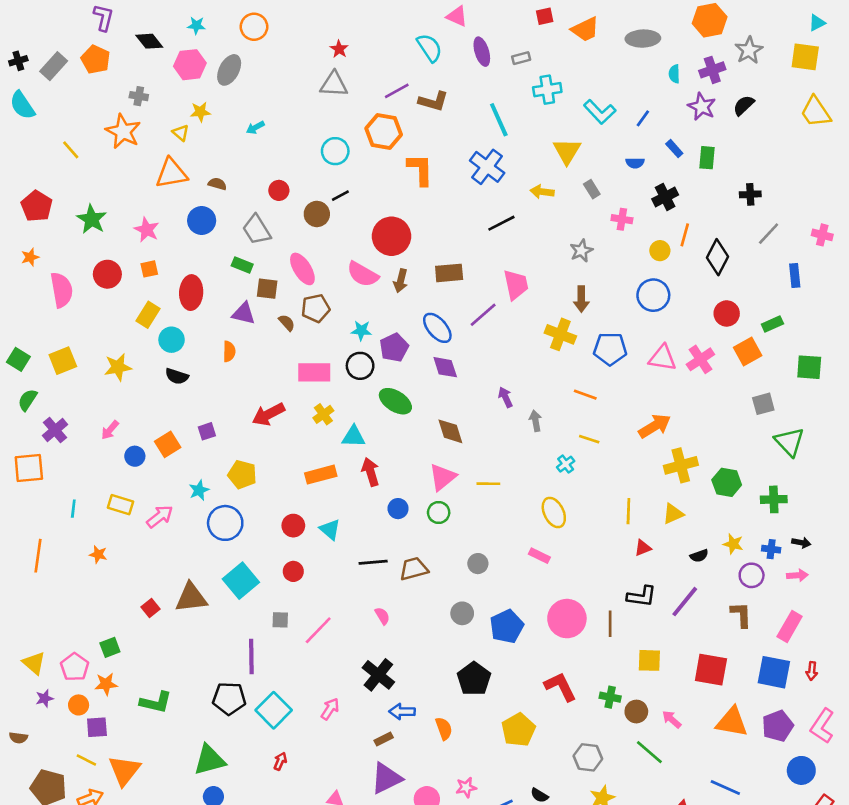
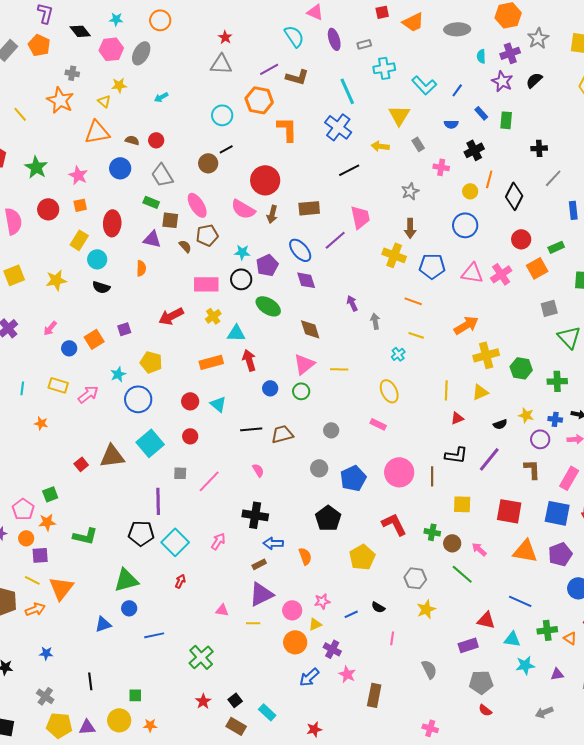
red circle: (279, 190) -> (156, 140), moved
black cross: (378, 675) -> (255, 515), turned -30

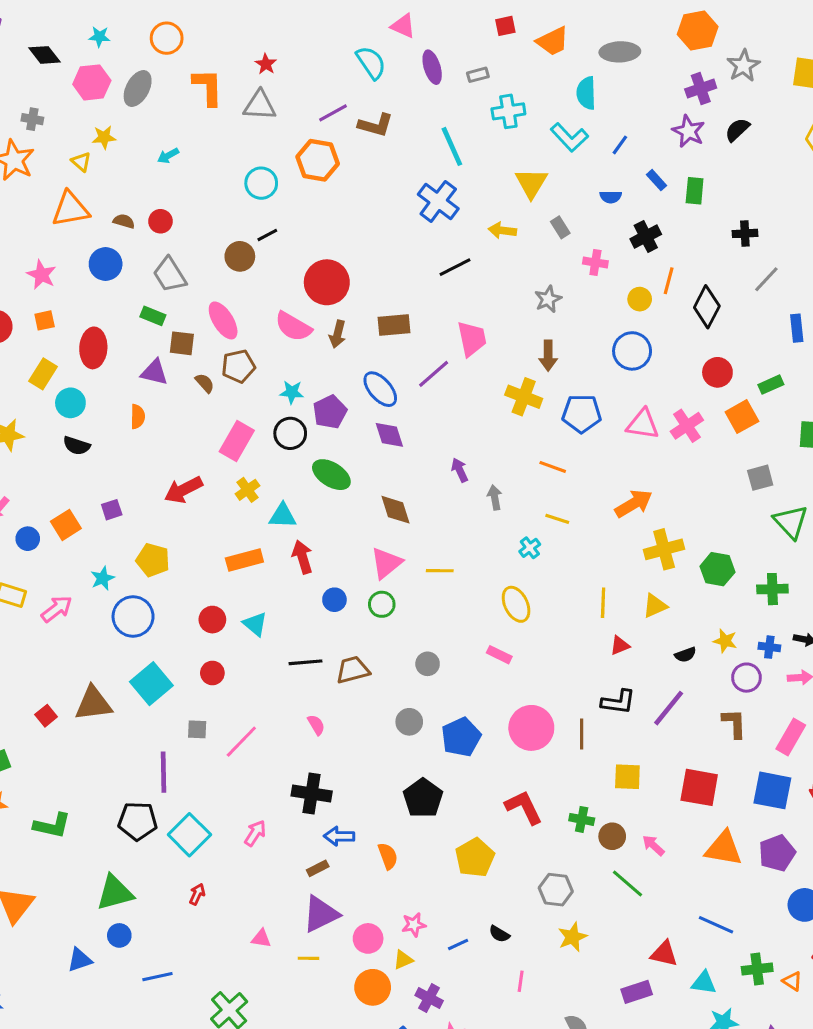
cyan semicircle: (481, 56) -> (586, 93), moved, size x1.5
orange L-shape: (287, 129) -> (208, 87), moved
pink rectangle: (206, 284) -> (237, 441), turned -60

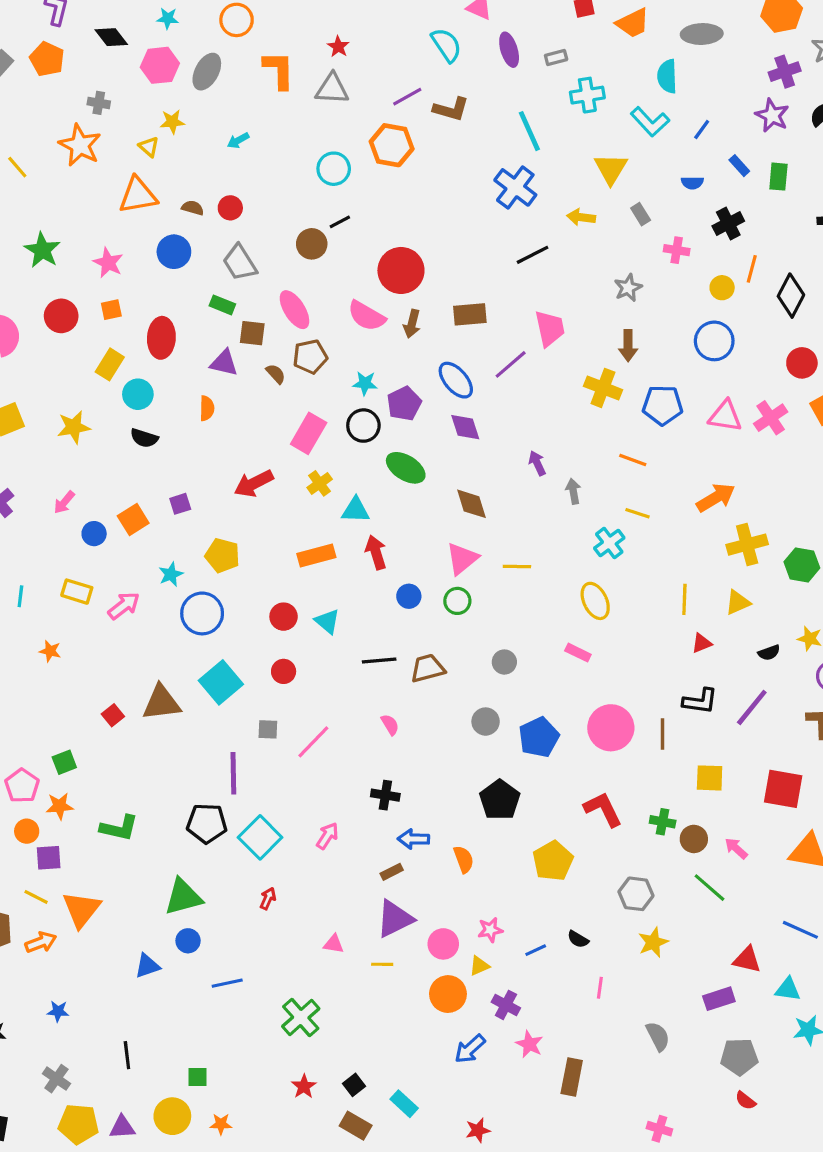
cyan cross: (530, 548) -> (609, 543), size x1.4
black cross: (312, 794) -> (385, 795), size x0.7

